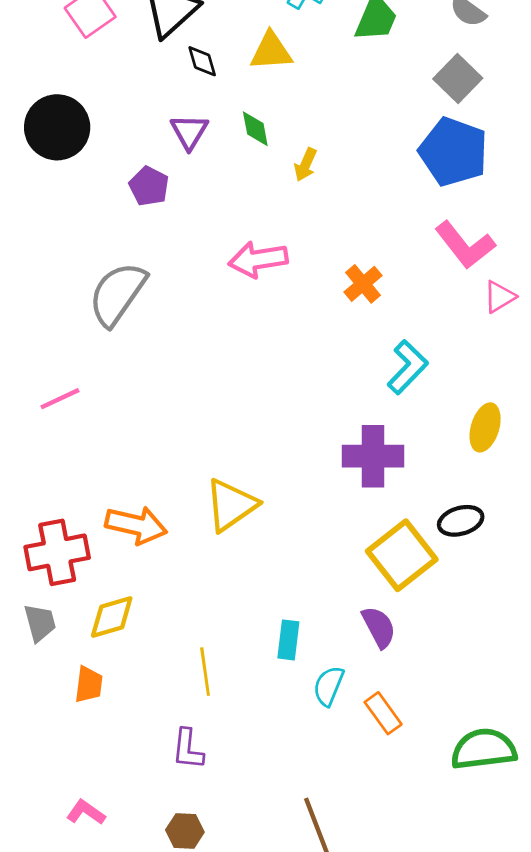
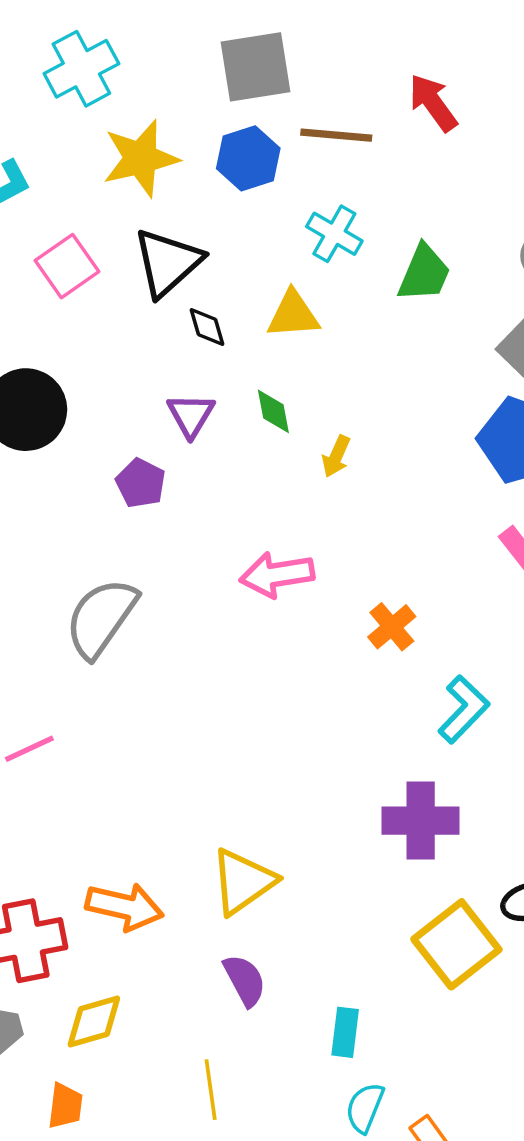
orange cross: (363, 284) -> (392, 627), moved
purple semicircle: (379, 627) -> (245, 980), moved
cyan rectangle: (288, 640) -> (345, 1032), moved

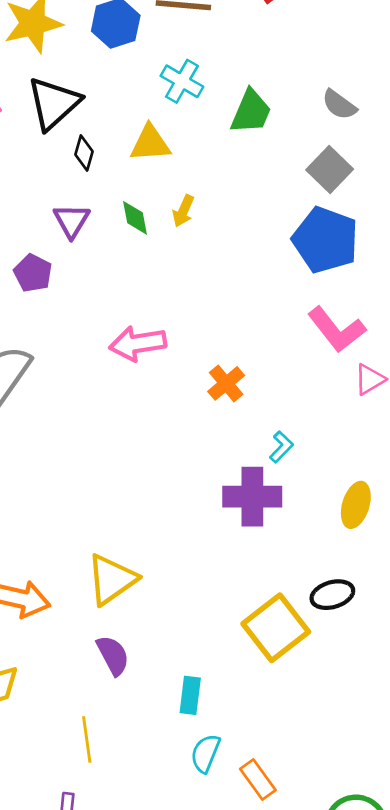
black diamond: (207, 327) -> (84, 153), turned 32
yellow arrow: (336, 456) -> (183, 211), moved
cyan L-shape: (464, 709) -> (281, 447), size x0.6
purple cross: (421, 821) -> (252, 497), moved

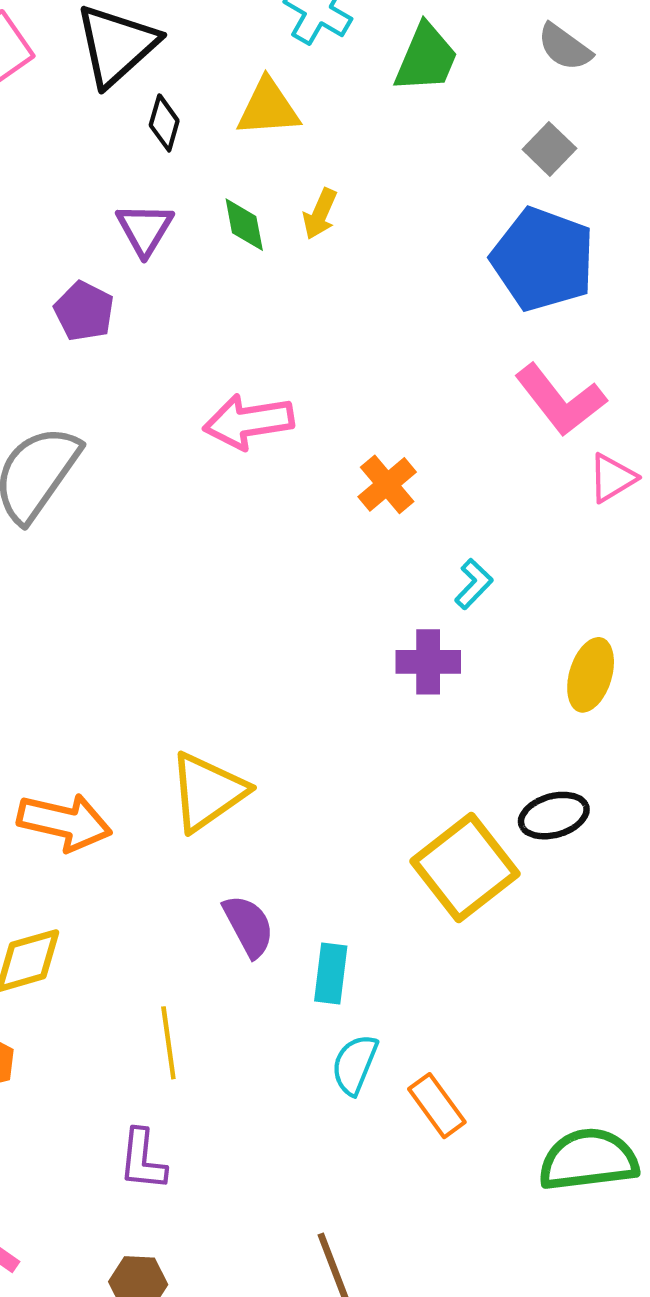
gray square: (330, 170) -> (549, 149), size x0.7
purple cross: (252, 497) -> (428, 662), size x0.7
purple semicircle: (113, 655) -> (249, 926), moved

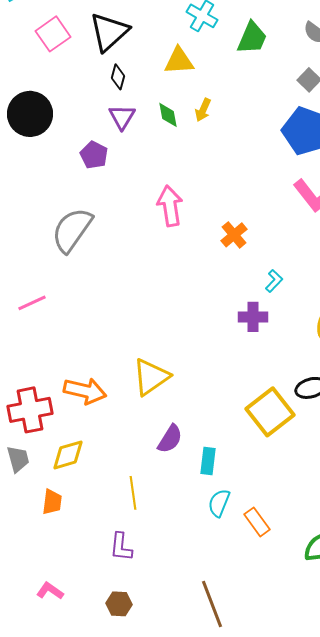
black diamond: (164, 123) -> (118, 77), moved
pink arrow: (249, 422) -> (170, 206), turned 90
purple semicircle: (249, 926) -> (170, 439), turned 60

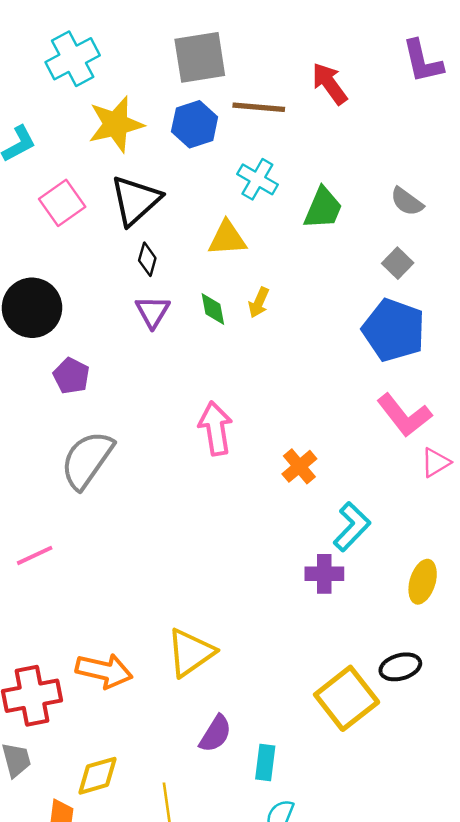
purple pentagon: (94, 155) -> (71, 376), moved
cyan L-shape: (274, 281) -> (352, 527), size x1.6
yellow diamond: (68, 455) -> (98, 776), moved

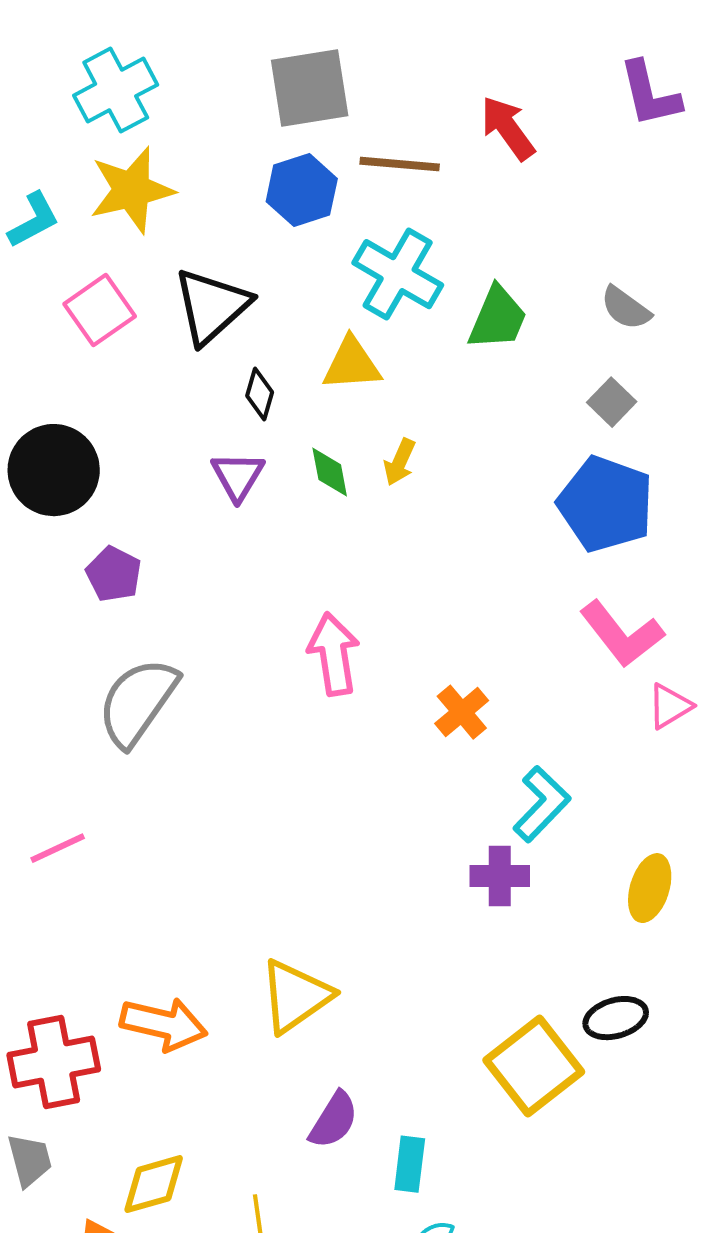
yellow star: (116, 124) -> (132, 190), moved
cyan cross: (257, 179) -> (398, 274), size x1.4
black diamond: (147, 259) -> (260, 394), moved

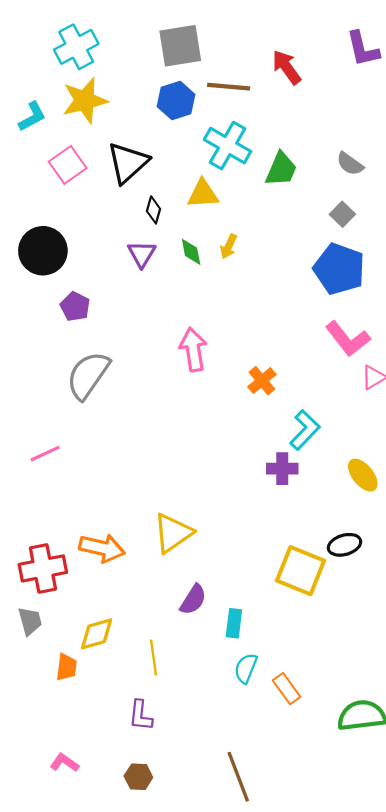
yellow ellipse: (650, 888) -> (363, 475), turned -56
yellow square: (534, 1066) -> (301, 571), turned -30

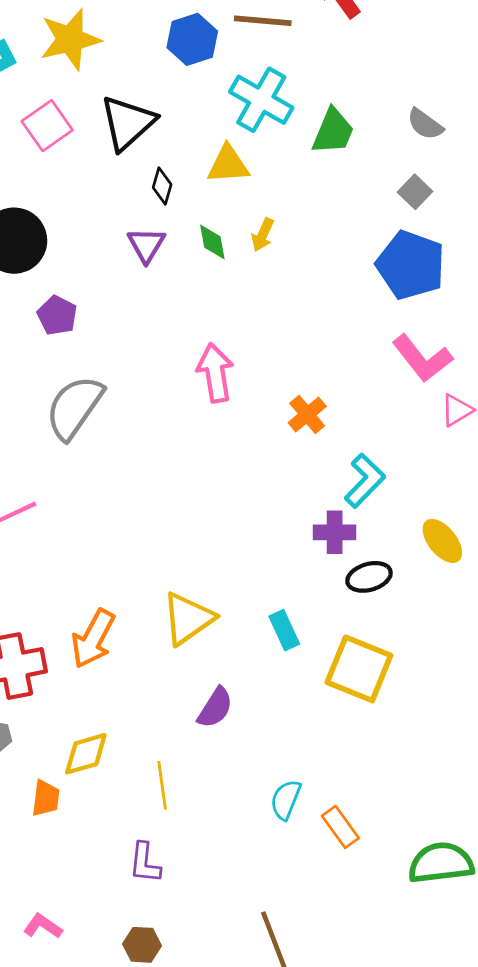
black ellipse: (345, 545) -> (369, 577), moved
orange arrow: (102, 548) -> (93, 639), turned 105
cyan rectangle: (234, 623) -> (284, 630), moved, turned -32

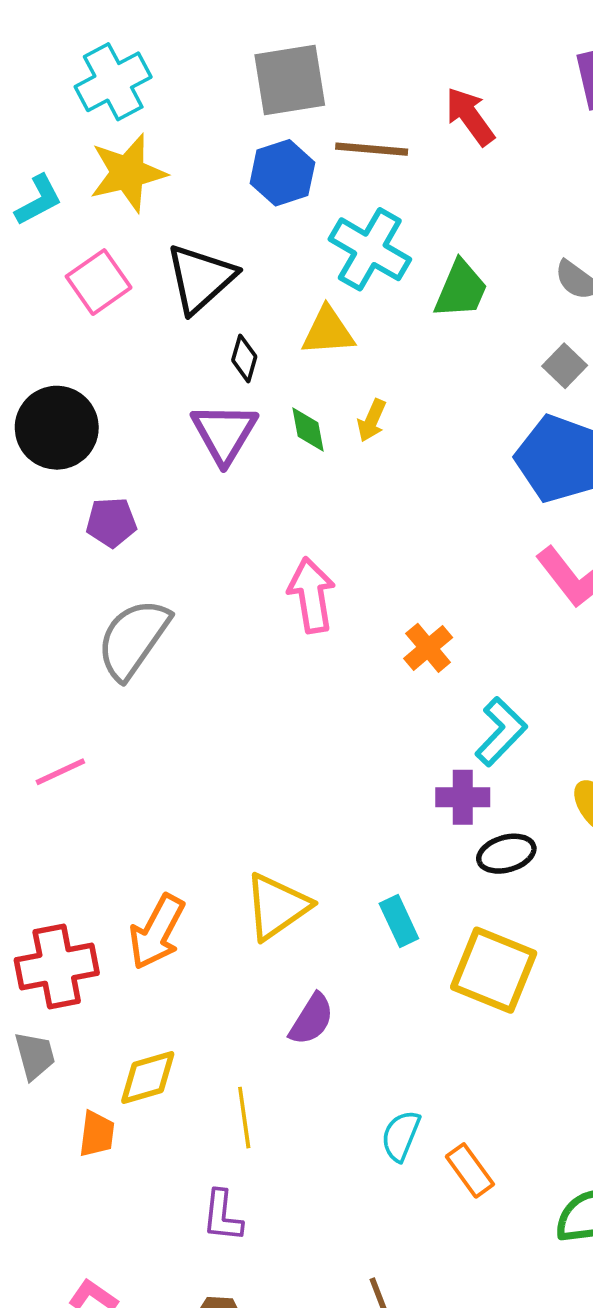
purple triangle: (146, 245) -> (224, 433), size x1.4
purple pentagon: (57, 315) -> (111, 522), turned -30

